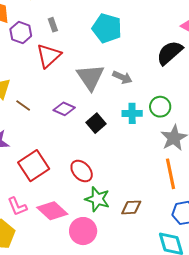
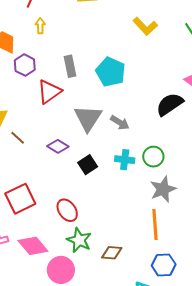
gray rectangle: (53, 25) -> (70, 66), moved, size x1.5

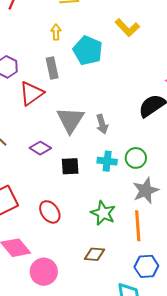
yellow arrow: (40, 26) -> (56, 32), moved
cyan pentagon: (111, 72) -> (88, 51), moved
gray arrow: (120, 123) -> (102, 124), turned 42
black square: (88, 165) -> (70, 166), turned 30
green star: (79, 240) -> (103, 213), moved

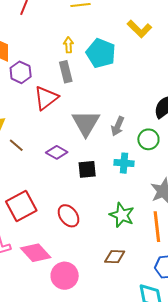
yellow arrow: (56, 32) -> (68, 45), moved
gray arrow: (102, 124) -> (118, 126), turned 42
green circle: (136, 158) -> (148, 139), moved

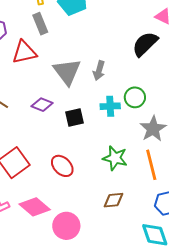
red triangle: (46, 98) -> (24, 52), turned 32
green circle: (148, 139) -> (135, 97), moved

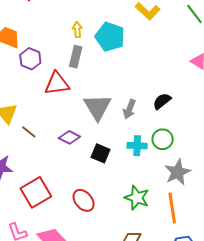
gray rectangle: (40, 24) -> (76, 57), turned 30
black semicircle: (145, 44) -> (162, 101), moved, size x0.7
black square: (75, 117) -> (101, 153), turned 30

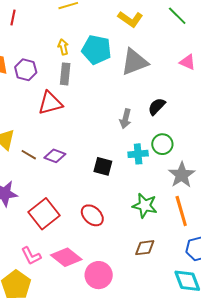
purple hexagon: (30, 59) -> (26, 70), moved
gray triangle: (97, 107) -> (134, 62), moved, turned 48
purple diamond: (69, 137) -> (55, 156), moved

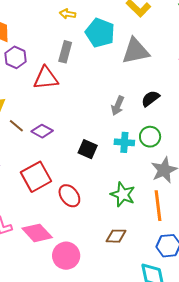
yellow arrow: (63, 47) -> (68, 14), moved, turned -77
purple hexagon: (26, 70) -> (16, 57), moved
red square: (44, 214) -> (36, 177), moved

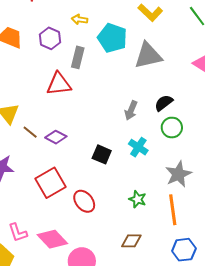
purple hexagon: (16, 57) -> (50, 38), moved
green circle: (150, 137) -> (172, 128), moved
cyan cross: (124, 142) -> (138, 147), turned 30
green star: (123, 194) -> (137, 199), size x0.7

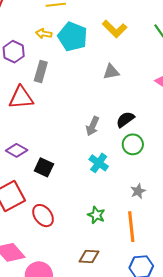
cyan pentagon: (112, 38) -> (73, 37), moved
gray triangle: (148, 56) -> (111, 72), size x0.6
black square: (102, 154) -> (44, 167), moved
gray star: (178, 174) -> (138, 191), size x0.6

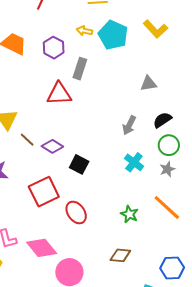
gray triangle: (111, 72) -> (148, 84), moved
gray star: (138, 191) -> (167, 169), moved
orange line: (131, 227) -> (167, 208), moved, turned -44

